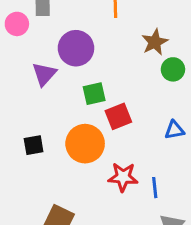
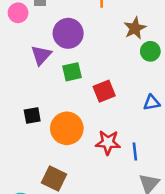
green square: (94, 94) -> (72, 72), moved
orange circle: (85, 144) -> (67, 128), moved

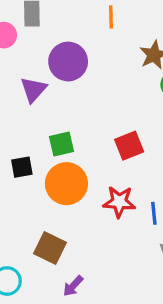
green square: (72, 72) -> (61, 144), moved
red square: (104, 91) -> (129, 146), moved

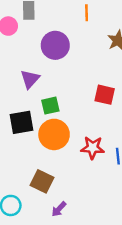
purple triangle: (33, 90) -> (30, 79), moved
red square: (129, 146) -> (105, 95), moved, turned 35
black square: (22, 167) -> (22, 122), size x1.5

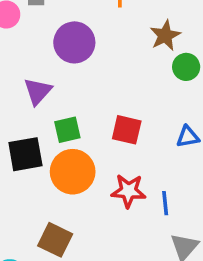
red square: (105, 95) -> (127, 130), moved

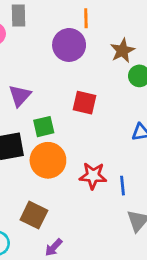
purple circle: (74, 42) -> (69, 45), moved
red square: (127, 130) -> (85, 103), moved

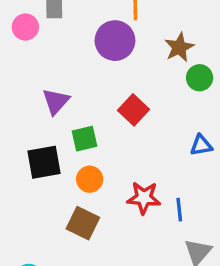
red square: (85, 103) -> (134, 110), turned 30
orange circle: (48, 160) -> (90, 179), size x0.6
brown square: (34, 215) -> (83, 223), moved

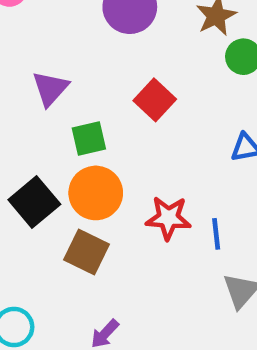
black square: (44, 162) -> (34, 202), moved, turned -30
orange circle: (90, 179) -> (96, 193), size x1.5

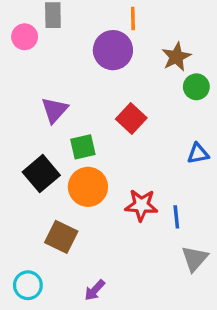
black square: (34, 202) -> (41, 174), moved
brown square: (87, 252) -> (61, 237), moved

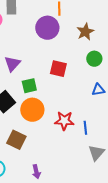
green circle: (196, 87) -> (94, 59), moved
red square: (131, 118) -> (58, 69), turned -30
purple arrow: (95, 290) -> (36, 172), turned -56

